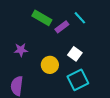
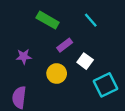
purple rectangle: (62, 27) -> (65, 45), moved
cyan square: (78, 80) -> (106, 85), moved

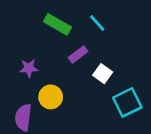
cyan line: (91, 20) -> (97, 23), moved
yellow circle: (57, 74) -> (51, 97), moved

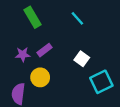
green rectangle: (57, 24) -> (33, 17), moved, turned 30
purple rectangle: (78, 54) -> (45, 50), moved

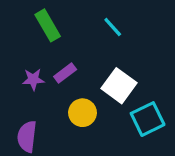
white square: (82, 59) -> (119, 86), size x1.5
yellow circle: (40, 77) -> (83, 113), moved

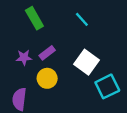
yellow circle: (83, 113) -> (47, 78), moved

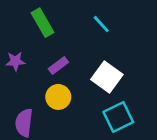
purple star: (24, 57) -> (15, 61), moved
cyan square: (107, 86) -> (118, 117), moved

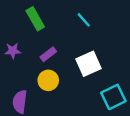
white square: (107, 77) -> (89, 64), turned 30
cyan square: (118, 117) -> (113, 97), moved

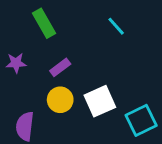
cyan line: (84, 20) -> (116, 26), moved
white square: (89, 64) -> (100, 101), moved

